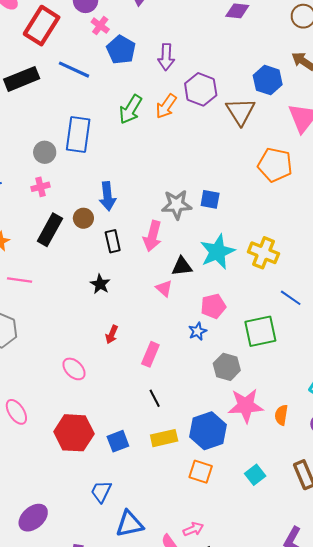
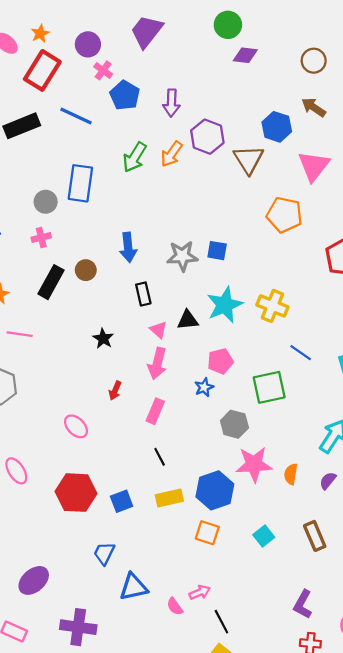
blue arrow: (107, 196) -> (128, 247), moved
pink arrow: (153, 236) -> (157, 363), moved
black rectangle: (113, 241) -> (143, 294), moved
pink triangle: (164, 288) -> (158, 330), moved

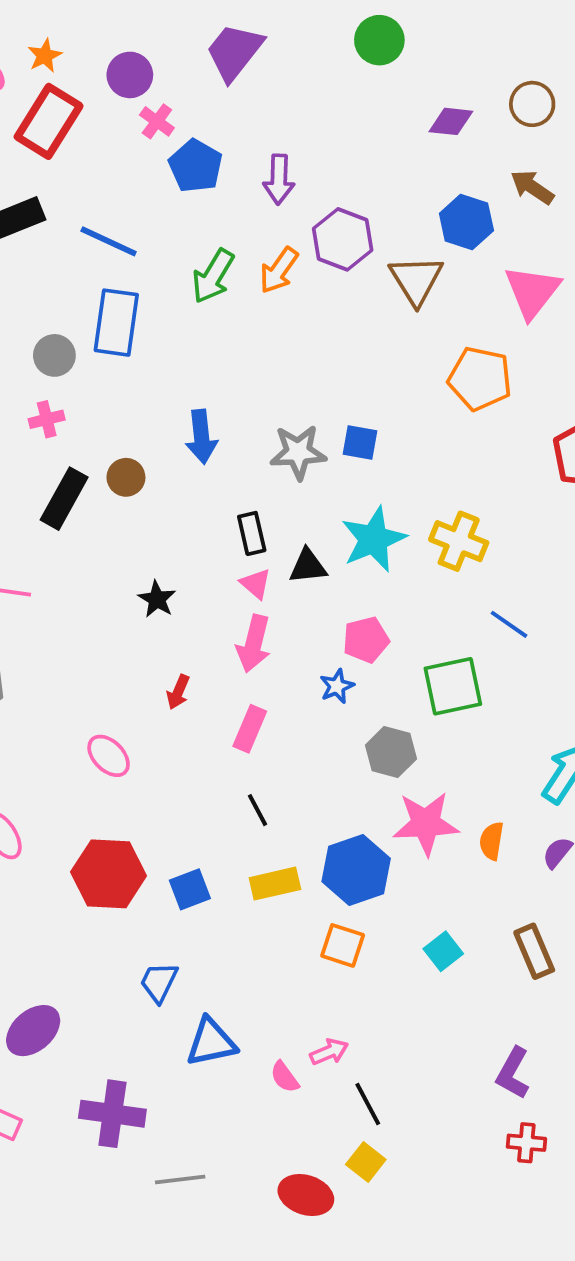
purple diamond: (245, 55) -> (451, 121), moved
blue line: (76, 116) -> (109, 241), moved
black rectangle: (143, 294) -> (252, 533), moved

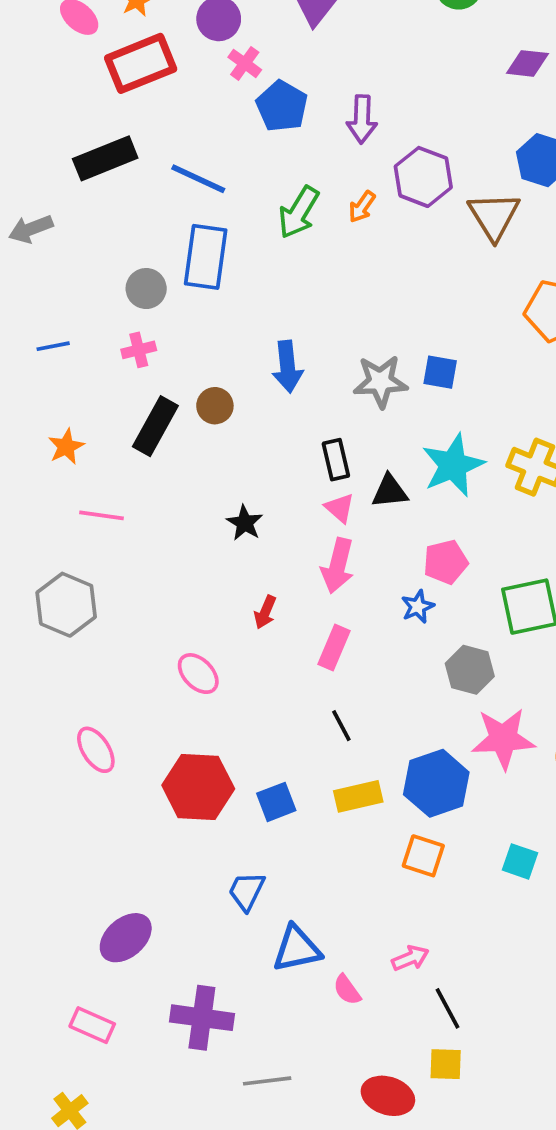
red rectangle: (49, 121) -> (141, 63), turned 36
orange arrow: (279, 270) -> (362, 207), size x0.7
cyan square: (443, 951) -> (520, 861), turned -33
pink semicircle: (285, 1077) -> (347, 990), moved
yellow square: (366, 1162) -> (446, 1064), turned -36

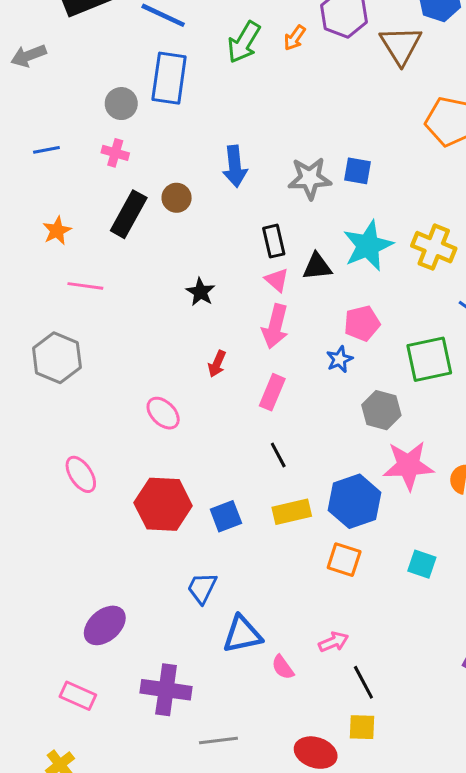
pink cross: (139, 350) -> (115, 153), turned 30

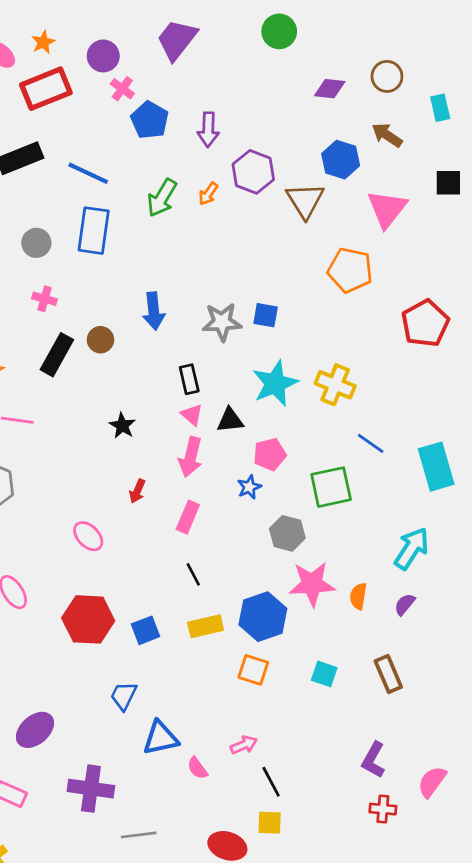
gray circle: (121, 104) -> (36, 243), moved
black triangle: (317, 267) -> (230, 420), moved

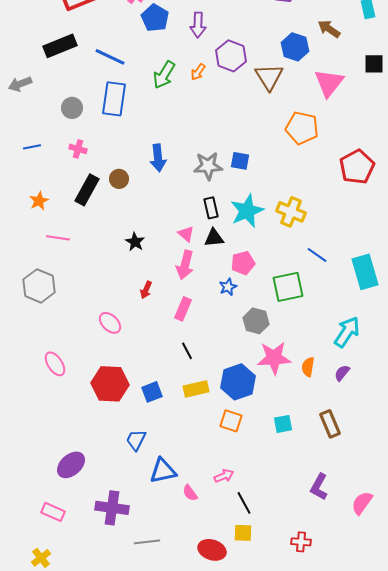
black rectangle: (189, 379) -> (211, 208), moved
cyan square: (324, 674) -> (283, 424), turned -30
red cross: (383, 809) -> (301, 542), moved

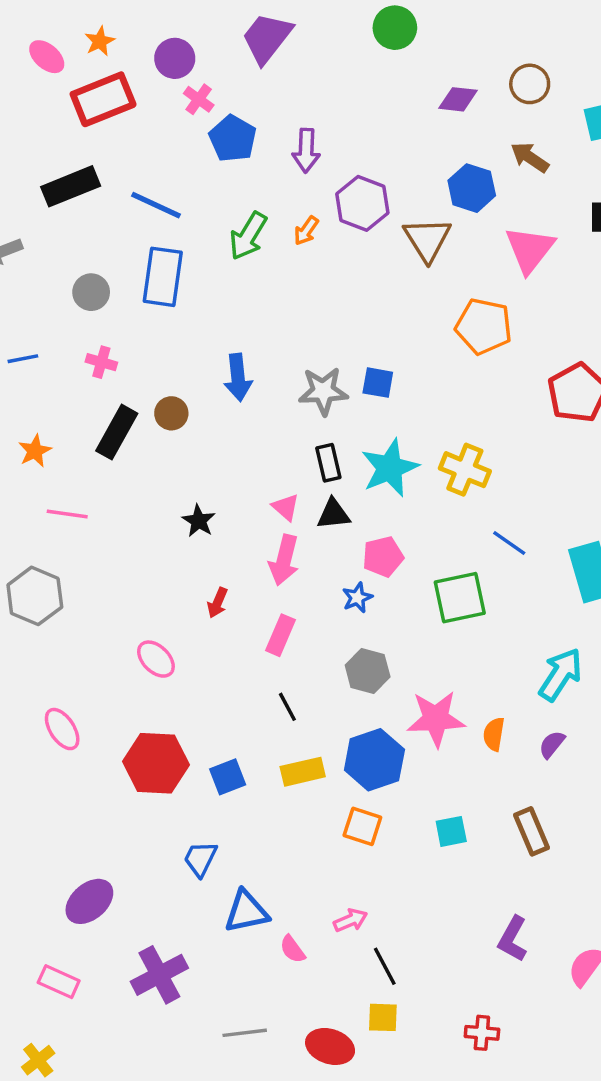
gray hexagon: (256, 321) -> (368, 671), moved
purple cross: (112, 508) -> (159, 975), turned -36
gray line: (147, 542) -> (245, 1033), moved

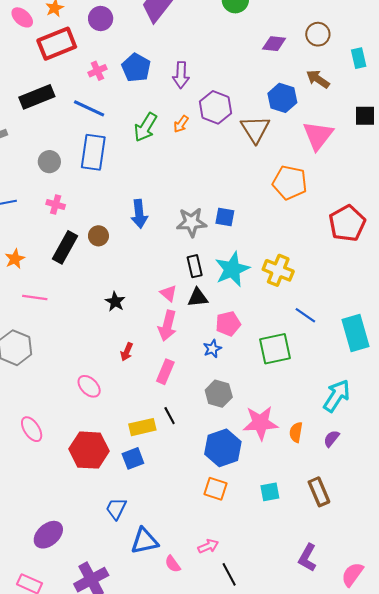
pink cross: (199, 99) -> (97, 71), moved, turned 30
yellow rectangle: (303, 772) -> (142, 427), moved

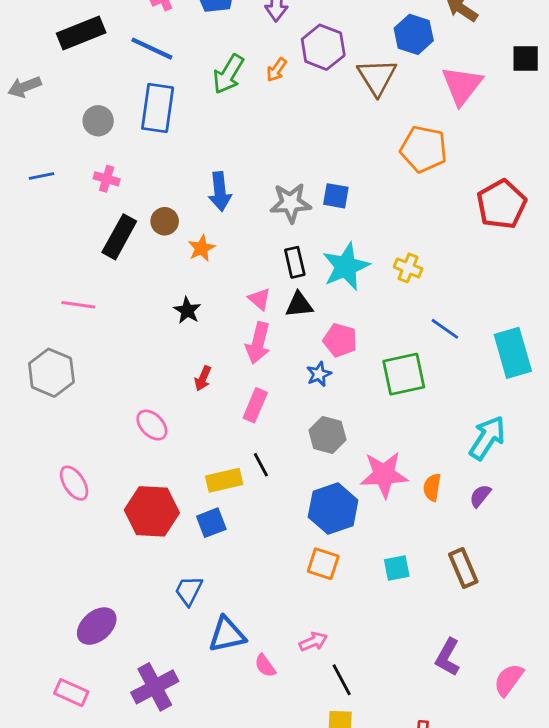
orange star: (15, 259) -> (201, 248), moved
yellow cross: (278, 270) -> (408, 268), size x0.7
pink pentagon: (228, 324) -> (340, 340), turned 30

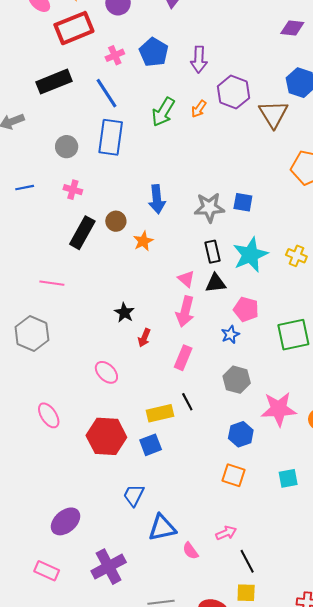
blue line: (152, 49) -> (106, 93), turned 32
black star: (187, 310) -> (124, 313), moved
blue hexagon: (333, 509) -> (241, 434), size x0.7

